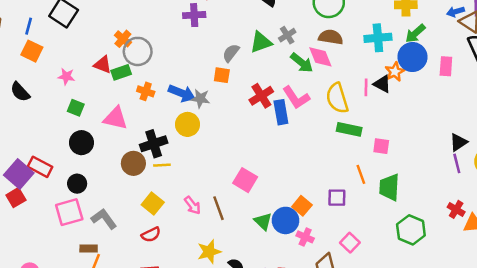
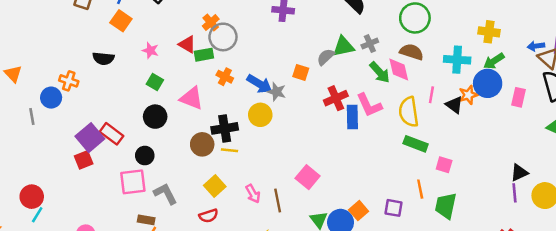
gray semicircle: (231, 53) -> (326, 57), moved
pink line: (366, 87) -> (431, 95), moved
black semicircle: (20, 92) -> (103, 58), turned -50

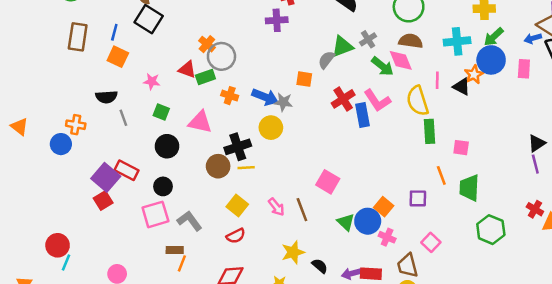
blue arrow: (536, 46) -> (533, 38), moved
gray line: (32, 116) -> (123, 118), moved
green rectangle: (416, 144) -> (429, 131), turned 75

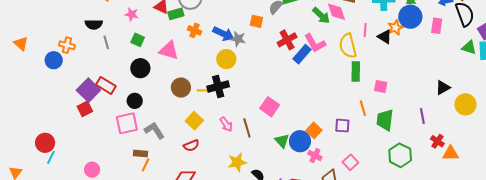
blue rectangle: (363, 115) -> (302, 54), turned 48
black cross: (238, 147) -> (218, 86), moved
purple line: (535, 164) -> (422, 116), moved

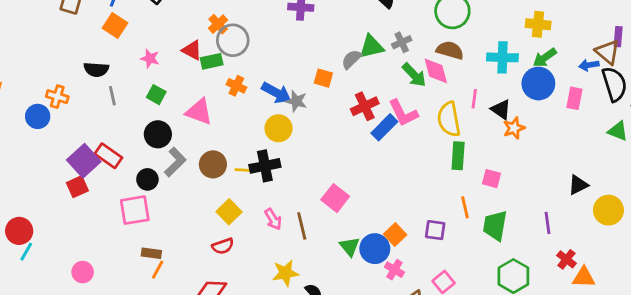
orange star: (395, 28) -> (514, 128), moved
gray L-shape: (154, 131) -> (175, 162), moved, turned 75

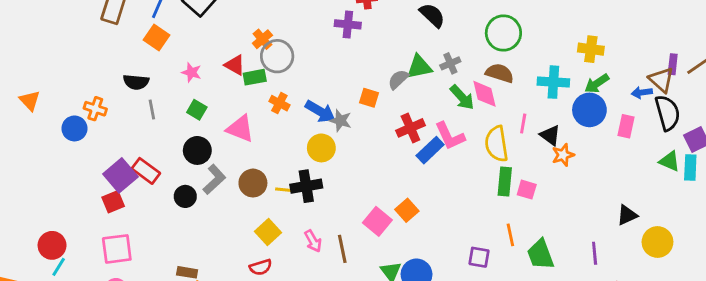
pink square: (492, 179) -> (527, 190), moved
pink square: (135, 210) -> (117, 249), moved
green trapezoid: (495, 226) -> (541, 254), turned -32
orange square: (395, 234) -> (407, 210), moved

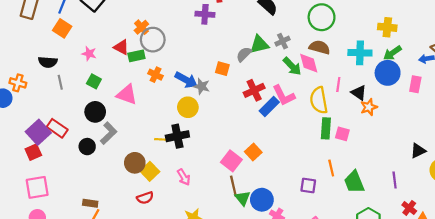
brown circle: (253, 183) -> (135, 163), moved
brown line: (342, 249) -> (233, 186), moved

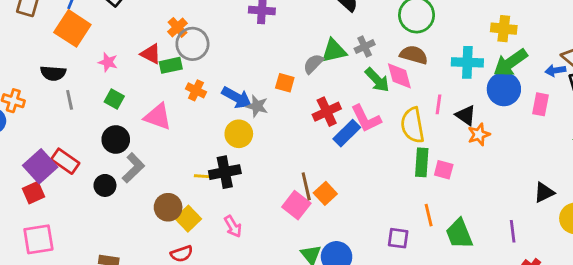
orange square: (62, 28) -> (72, 28), size x1.4
green arrow: (392, 53) -> (510, 63), size x1.4
brown line: (233, 186) -> (306, 186), moved

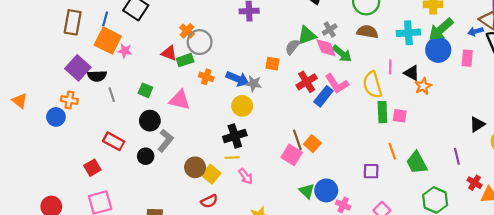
pink star: (108, 62) -> (125, 51), moved
pink diamond: (399, 76) -> (326, 48), moved
purple square: (40, 166) -> (78, 68), moved
yellow line: (204, 176) -> (232, 158), moved

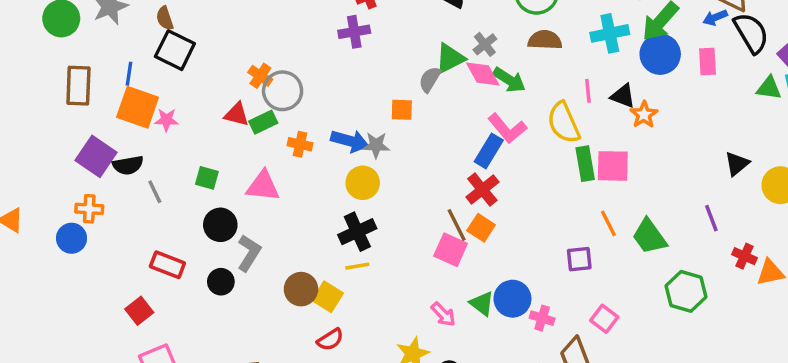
red cross: (307, 82) -> (482, 190), moved
pink square: (400, 116) -> (613, 166), size x1.5
pink arrow: (246, 176) -> (443, 314), moved

